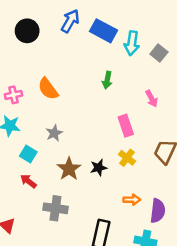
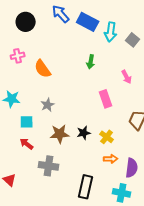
blue arrow: (70, 21) -> (61, 14), turned -72
pink cross: (14, 95) -> (18, 56), moved
cyan square: (28, 154) -> (27, 122), turned -32
yellow cross: (127, 158) -> (107, 137), moved
brown star: (69, 169) -> (60, 134), turned 30

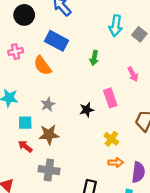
blue rectangle: (88, 22) -> (56, 41), moved
black star: (84, 133) -> (87, 110), moved
brown star: (60, 134) -> (49, 135), moved

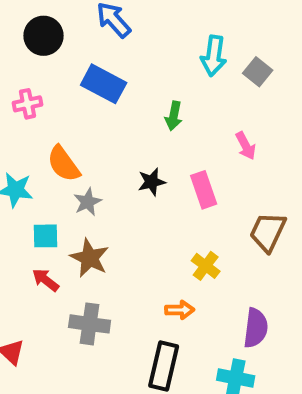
orange semicircle: (42, 66) -> (64, 164), moved
black star: (87, 110) -> (152, 182), moved
brown star: (49, 135) -> (90, 258), turned 30
orange arrow: (116, 163) -> (180, 310), moved

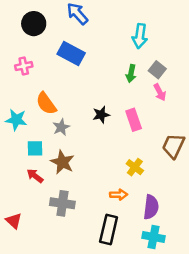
gray square: (258, 72) -> (157, 70), moved
green arrow: (174, 116) -> (131, 74), moved
purple semicircle: (256, 328) -> (151, 207), moved

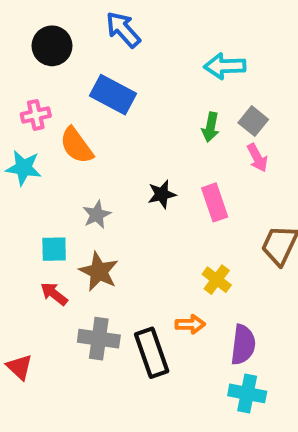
cyan arrow: (140, 36) -> (225, 66), turned 80
orange semicircle: (46, 103) -> (76, 145), moved
cyan star: (16, 120) -> (24, 168), moved
black rectangle: (109, 230) -> (152, 353), moved, turned -32

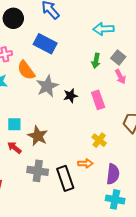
gray star: (97, 215) -> (47, 86), moved, size x1.5

